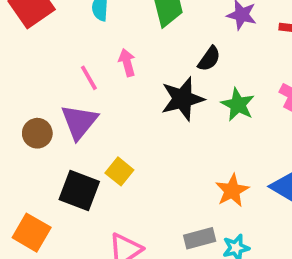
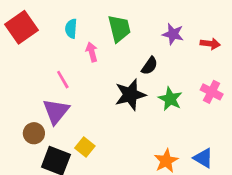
pink arrow: (127, 63) -> (92, 52), moved
brown circle: (37, 133) -> (34, 133), moved

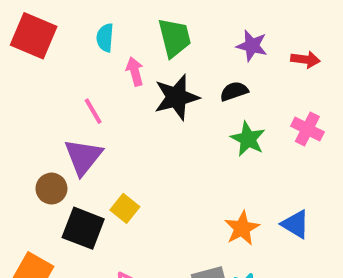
red square: (22, 27) -> (34, 36), turned -32
black semicircle: (150, 66) -> (234, 91), moved, turned -144
black star: (130, 95) -> (176, 97), moved

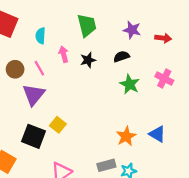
cyan semicircle: (105, 38) -> (41, 36), moved
pink arrow: (135, 71) -> (64, 54), moved
black star: (176, 97) -> (88, 60), size x0.6
brown circle: (51, 189) -> (15, 69), moved

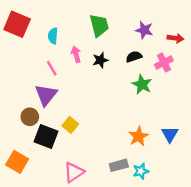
brown circle: (15, 69) -> (30, 117), moved
pink cross: (164, 79) -> (164, 62), moved, turned 36
blue triangle: (157, 134) -> (170, 134), turned 30

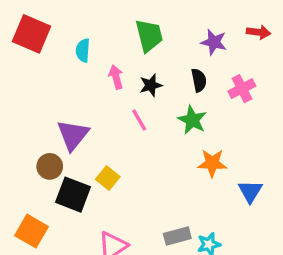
red arrow: (175, 38) -> (259, 32), moved
black semicircle: (134, 57) -> (199, 80), turned 98
pink line: (52, 68) -> (139, 120), moved
green star: (142, 84) -> (192, 120), moved
orange star: (138, 136) -> (212, 163), moved, turned 30

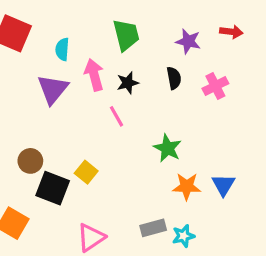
pink arrow: (116, 77) -> (94, 75), size x1.4
green star: (192, 120) -> (168, 148), moved
purple triangle: (73, 135) -> (53, 89), moved
orange star: (212, 163) -> (187, 186), moved

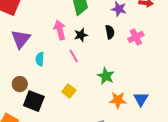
cyan semicircle: (62, 49) -> (40, 59), moved
purple triangle: (53, 89) -> (21, 39), moved
yellow square: (86, 172) -> (69, 91), moved

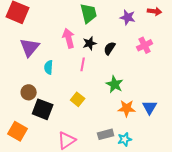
black semicircle: (110, 32) -> (110, 48), moved, turned -136
pink line: (74, 56) -> (83, 64), turned 40

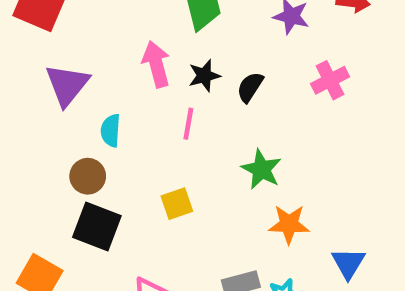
brown circle: (29, 92) -> (88, 176), moved
yellow square: (78, 99) -> (177, 204), turned 32
blue triangle: (150, 107) -> (348, 263), moved

